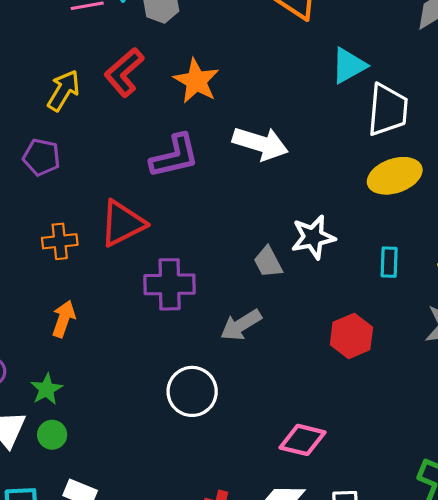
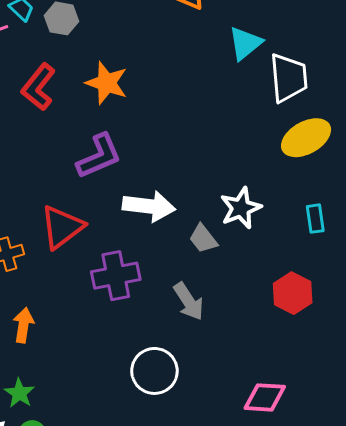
white arrow: (260, 143) -> (149, 206), moved
gray arrow: (241, 325) -> (189, 301), turned -81

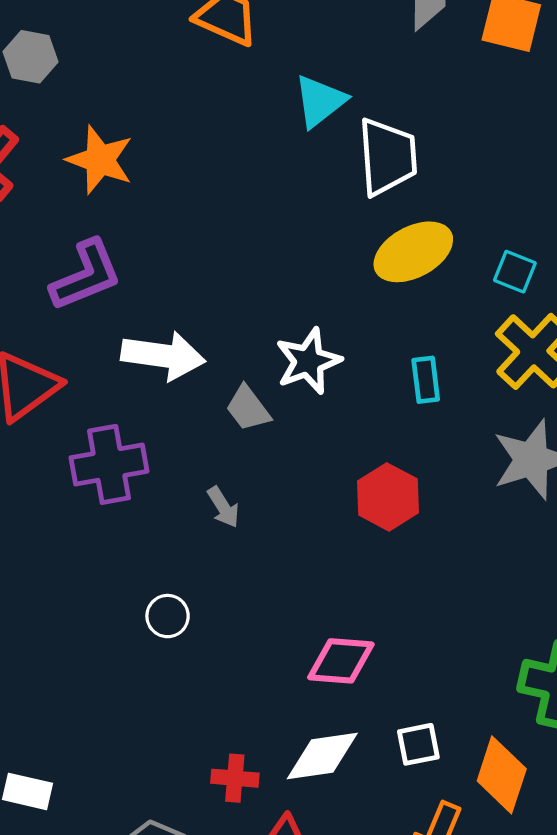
gray arrow: (189, 301) -> (223, 507), size x0.7
white circle: (154, 371) -> (168, 616), size x0.6

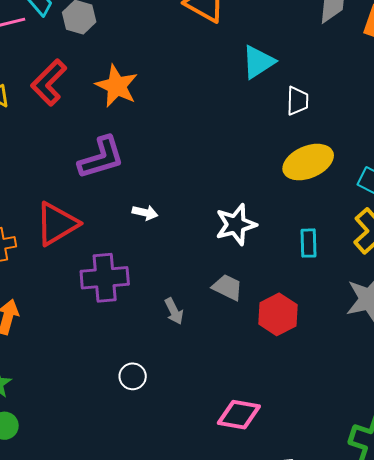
white trapezoid: (387, 157) -> (297, 101), size x0.6
white arrow: (163, 356) -> (145, 213), size x0.5
gray trapezoid: (248, 408) -> (227, 287), moved, turned 148

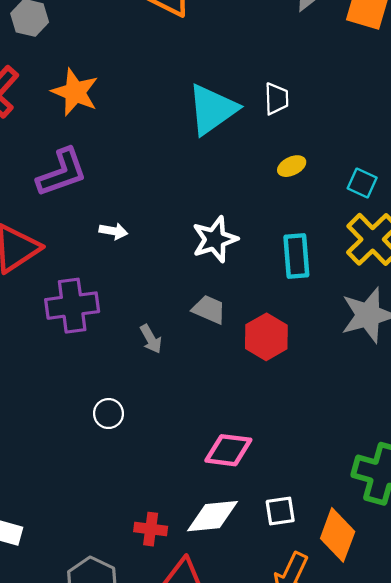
cyan triangle: (258, 62) -> (212, 109), moved, size x1.4
yellow ellipse: (308, 162) -> (292, 166), size x0.5
cyan rectangle: (308, 243) -> (296, 256), size x1.4

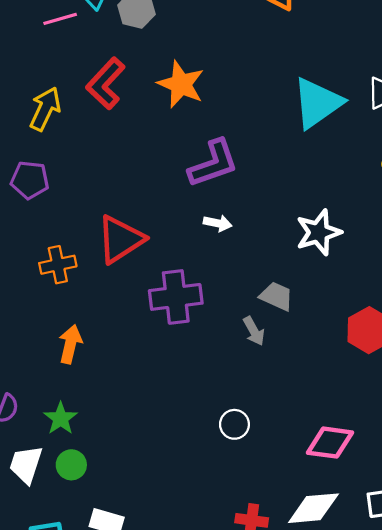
purple L-shape: (62, 173) -> (213, 163), moved
gray trapezoid: (209, 310) -> (276, 296), moved
white circle: (108, 414) -> (234, 424), moved

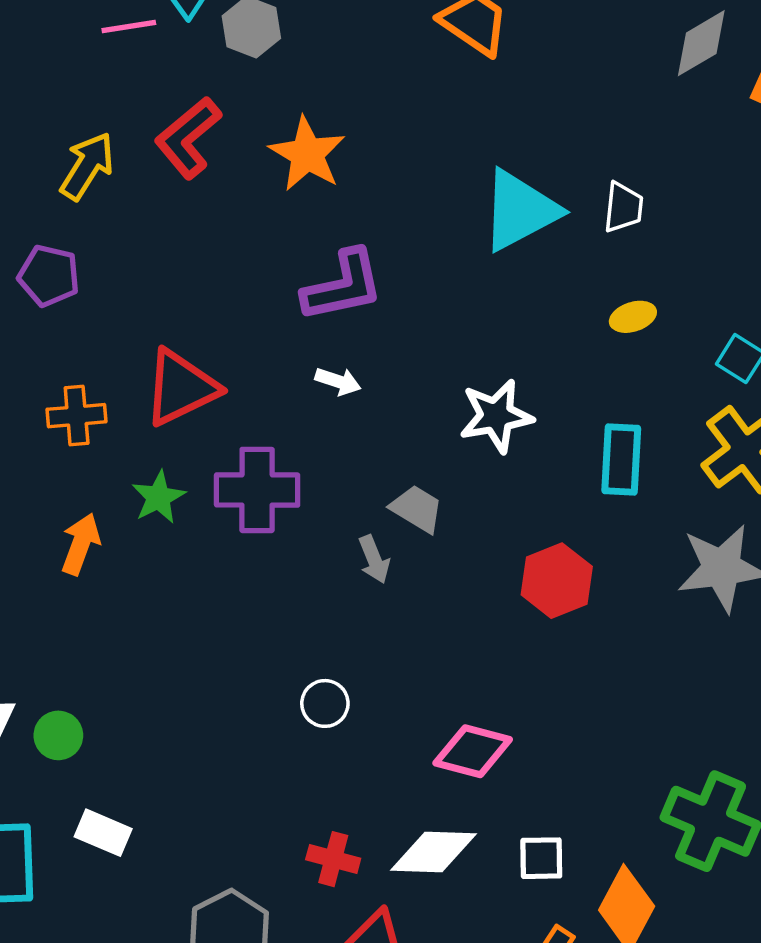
green star: (61, 419) -> (159, 497), moved

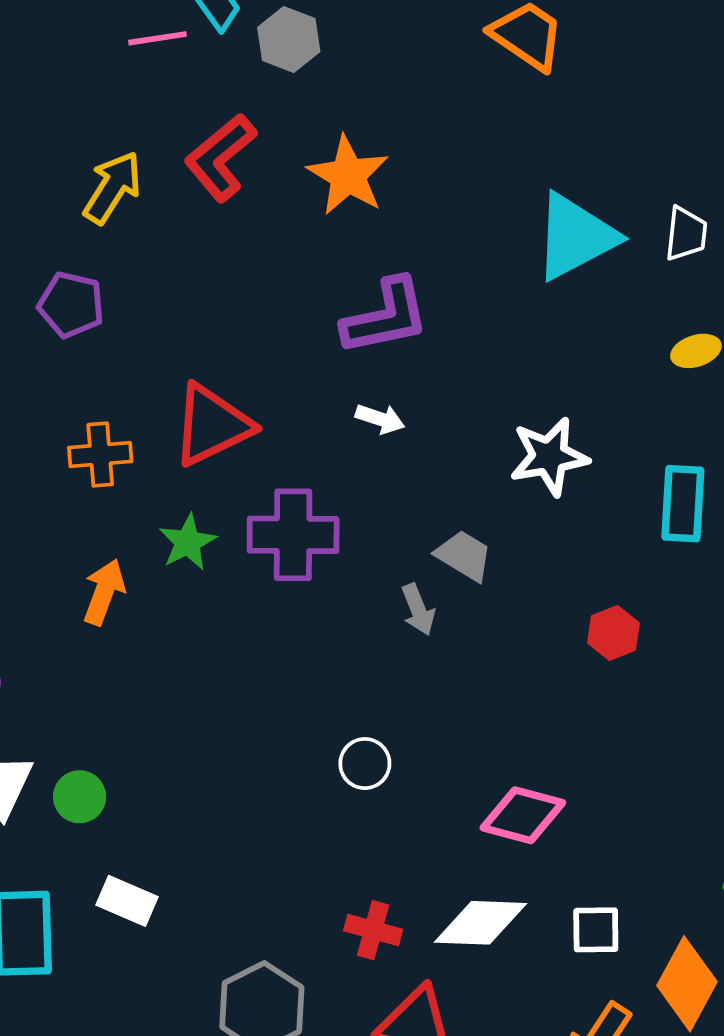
red hexagon: (557, 581) -> (613, 633), size x0.7

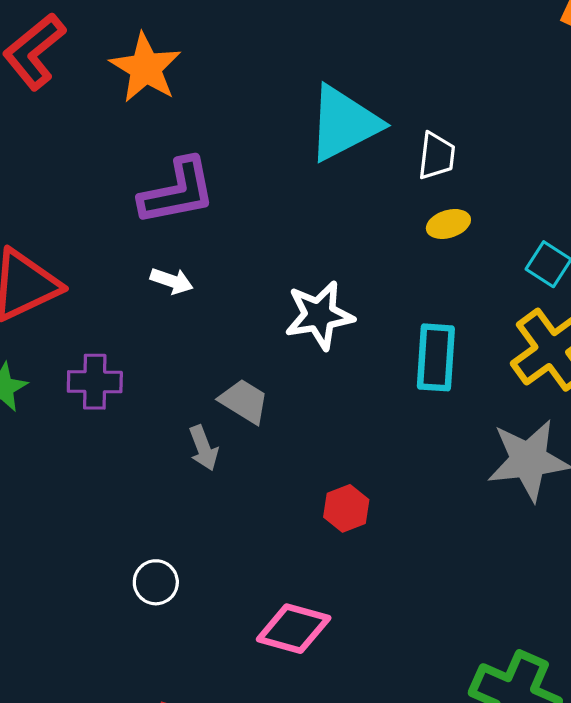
white trapezoid: (686, 234) -> (437, 156), moved
purple cross: (293, 535) -> (95, 382), size x0.7
red hexagon: (613, 633) -> (346, 508), moved

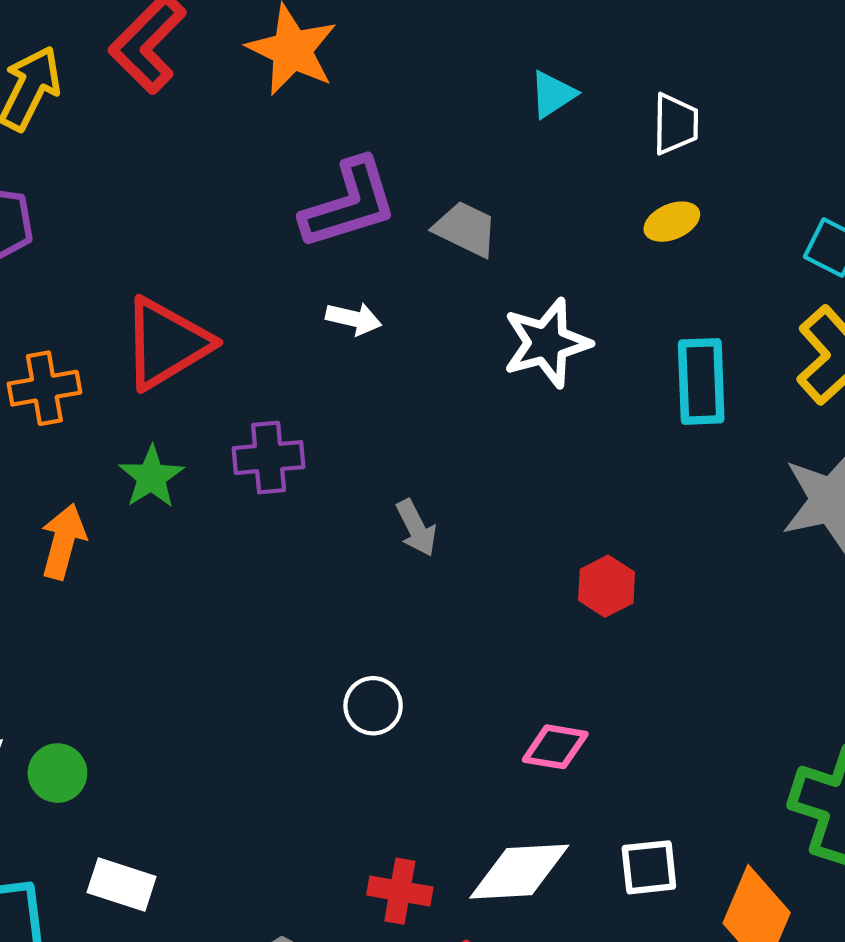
cyan triangle: (344, 123) -> (553, 94), size x0.5
yellow ellipse: (448, 224) -> (672, 222), moved
gray trapezoid: (244, 401) -> (466, 229), moved
pink diamond: (294, 629) -> (555, 747), size x0.7

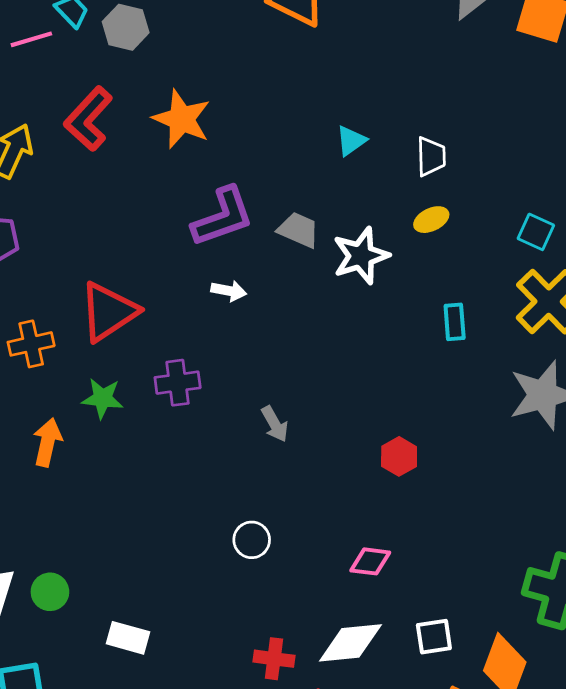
white star: (547, 343) -> (361, 256), moved
cyan rectangle: (701, 381) -> (455, 322), size x0.7
green star: (151, 477) -> (103, 398), turned -30
white rectangle: (122, 885) -> (128, 638), moved

